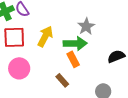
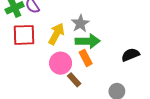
gray star: (86, 26) -> (80, 23), moved
pink circle: (19, 68) -> (61, 63), moved

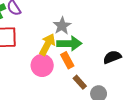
yellow arrow: (56, 34) -> (47, 45), moved
brown rectangle: (74, 80) -> (80, 82), moved

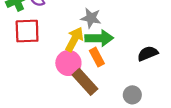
gray star: (62, 26) -> (91, 18), turned -30
brown rectangle: (80, 82) -> (85, 82), moved, size x1.6

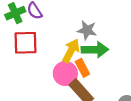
orange rectangle: (97, 57) -> (82, 68), moved

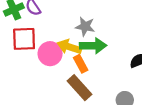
yellow arrow: (71, 51) -> (69, 47), turned -100
pink circle: (65, 73) -> (50, 54), moved

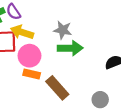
yellow arrow: (69, 47) -> (22, 32), moved
orange rectangle: (81, 64) -> (32, 74), moved, turned -49

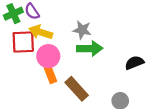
orange rectangle: (32, 74) -> (50, 75), turned 56

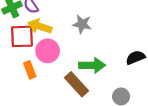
green arrow: (90, 48) -> (92, 65), moved
orange rectangle: (50, 75) -> (30, 70), moved

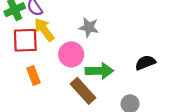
yellow arrow: (40, 26) -> (44, 30), turned 35
pink circle: (48, 51) -> (71, 54), moved

